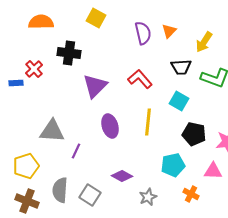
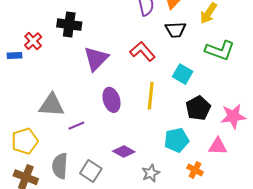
black trapezoid: (181, 67) -> (175, 30), moved
black pentagon: (194, 134) -> (198, 108), turned 30
purple line: (76, 151) -> (76, 126), turned 42

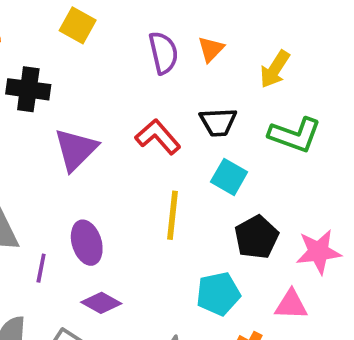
black trapezoid: (175, 30) -> (218, 122), moved
purple ellipse: (111, 100) -> (87, 243), moved
purple line: (76, 126) -> (41, 268), turned -56
purple diamond: (124, 151) -> (101, 303), moved

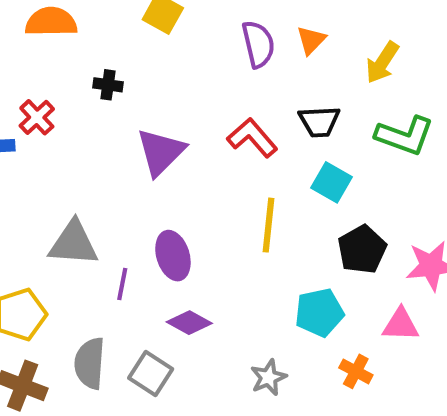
black cross: (28, 89) -> (108, 85), size x0.6

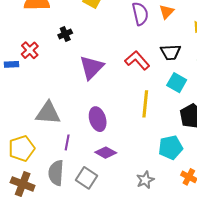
black cross: (108, 85) -> (65, 34), turned -32
purple line: (122, 284) -> (67, 142), moved

